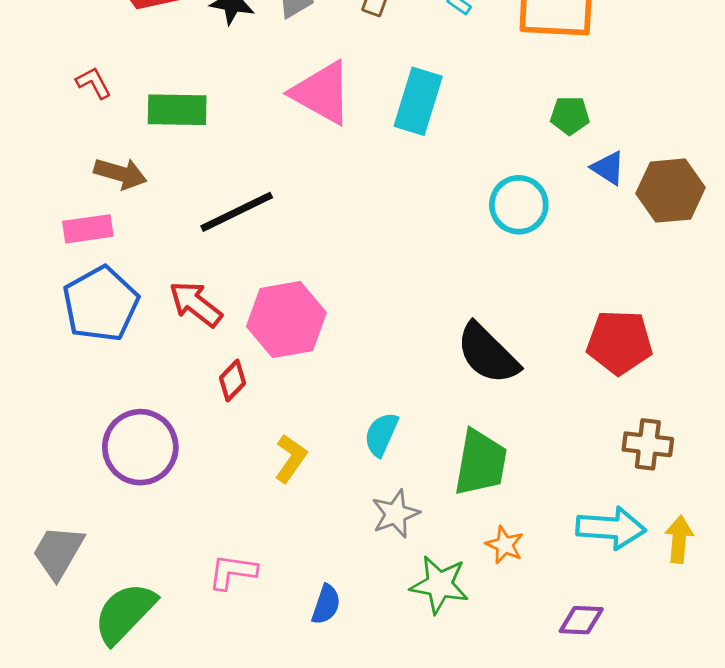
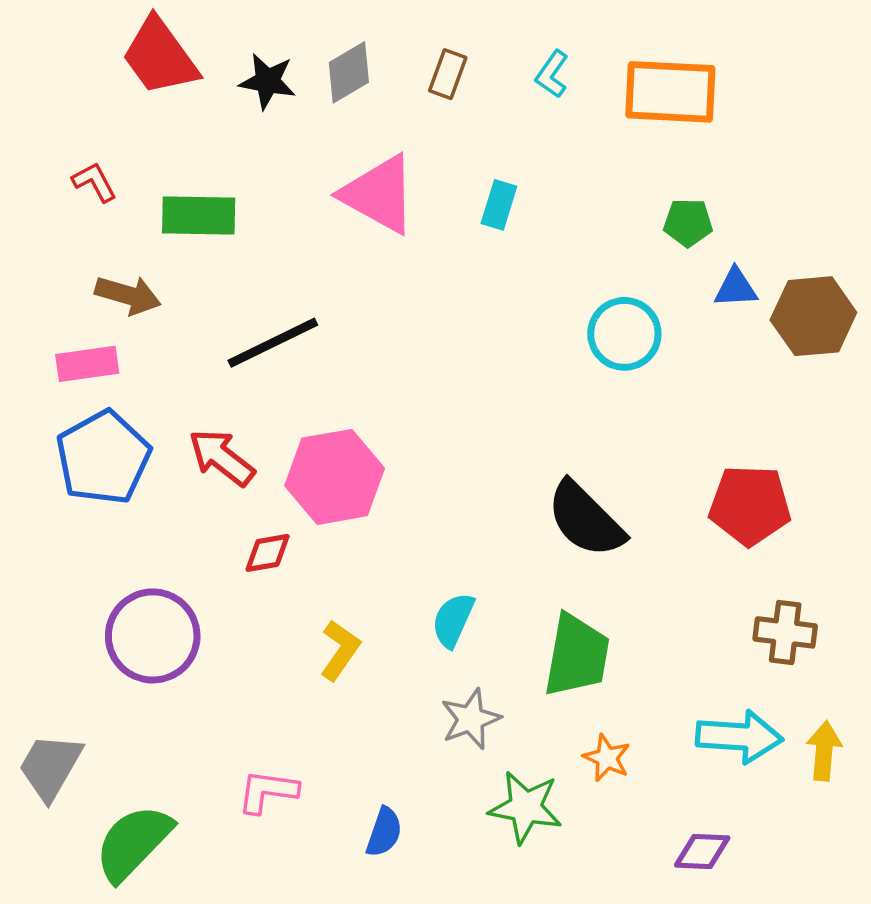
cyan rectangle: (418, 101) -> (499, 205), size x0.6
blue triangle: (608, 168) -> (736, 288), turned -36
red diamond: (232, 381) -> (268, 553), turned 36

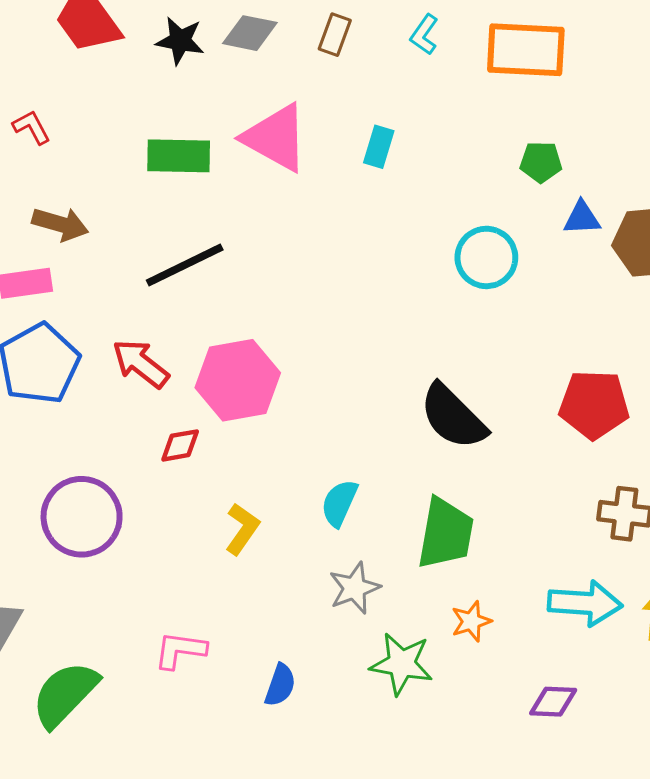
gray diamond: (349, 72) -> (250, 33), turned 42
green rectangle: (199, 216) -> (179, 156), moved
orange star: (607, 758) -> (471, 621), turned 30

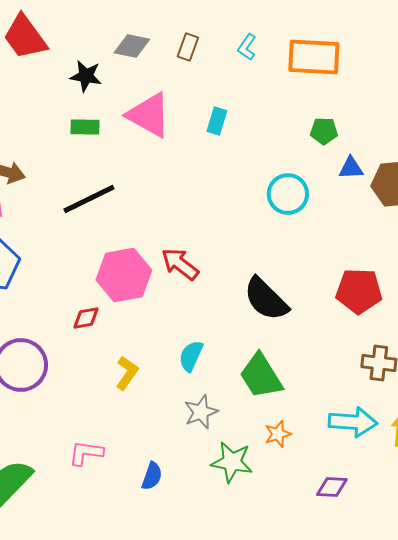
black star: (180, 41) -> (86, 76), moved
green rectangle: (179, 156) -> (85, 127), size x0.7
red arrow: (141, 364) -> (180, 264), moved
green trapezoid: (445, 533) -> (261, 376), turned 138

